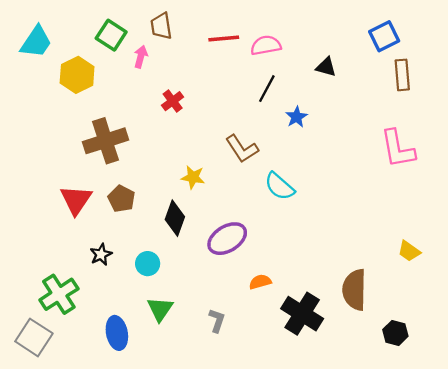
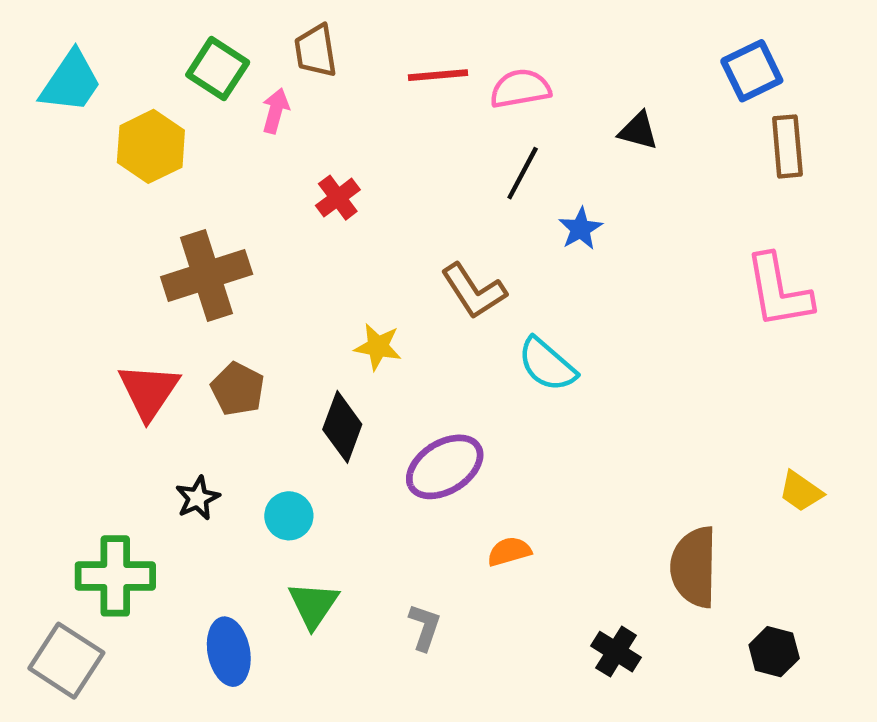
green cross: (59, 294) -> (115, 576), turned 33
black cross: (302, 314) -> (616, 652), moved, size x0.6

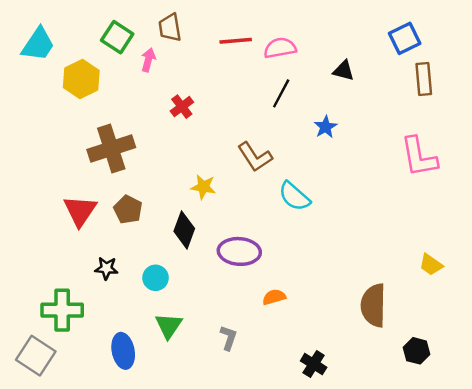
blue star: (580, 229) -> (326, 127), moved
purple ellipse: (445, 467) -> (239, 251), turned 36
black star: (198, 498) -> (106, 268), turned 30
black cross: (616, 652) -> (314, 364), moved

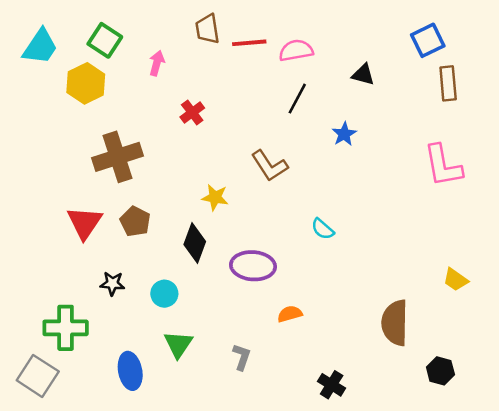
brown trapezoid: (170, 28) -> (207, 29), moved
green square: (117, 37) -> (105, 40), moved
cyan semicircle: (294, 196) -> (323, 229), moved, size x0.7

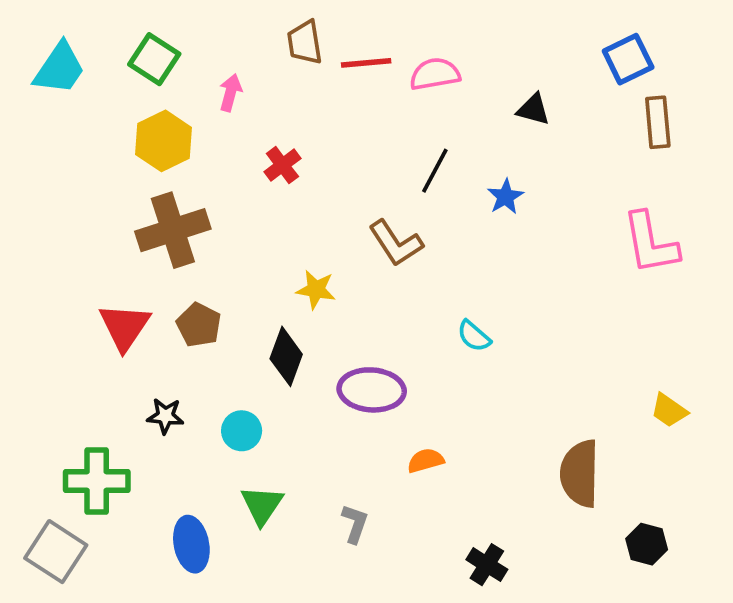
yellow hexagon: (86, 83) -> (164, 141), moved
black line: (297, 99) -> (435, 171), moved

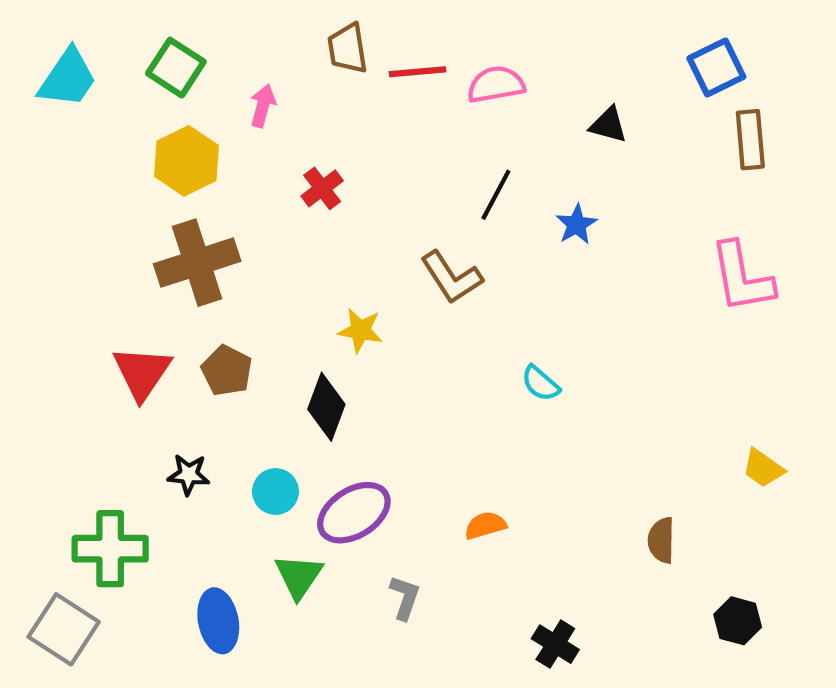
purple ellipse: (372, 390) -> (354, 513), moved, turned -36
brown semicircle: (580, 474) -> (661, 540), size x0.6

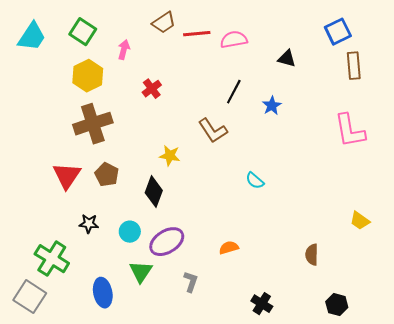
brown trapezoid: (348, 48) -> (164, 23), turned -115
green cross: (110, 549) -> (52, 259), turned 32
black hexagon: (738, 621) -> (337, 305), moved

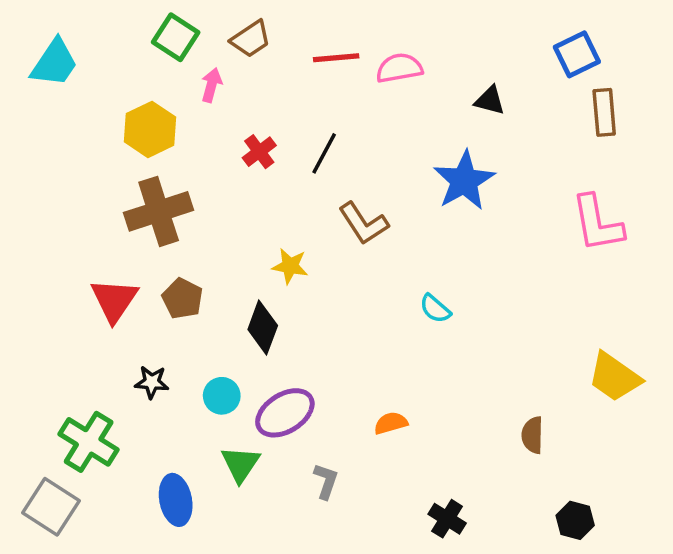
brown trapezoid: (164, 23) -> (251, 39), moved
green square: (83, 32) -> (176, 37), moved
black line: (234, 92) -> (324, 153), moved
blue star: (272, 106) -> (464, 181), size x1.8
yellow trapezoid: (360, 221) -> (614, 377), size x1.6

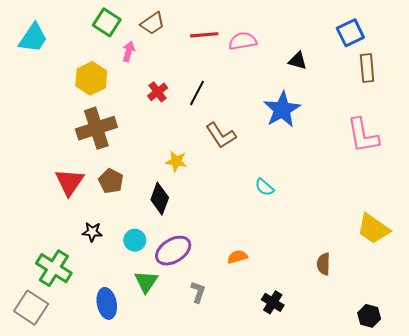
black cross: (447, 519) -> (273, 302), moved
black hexagon: (575, 520) -> (369, 316), moved

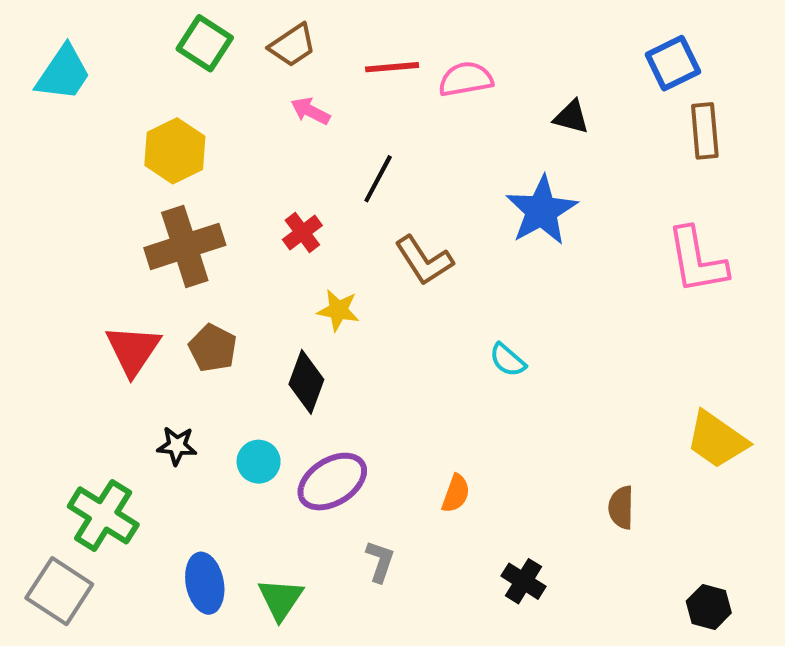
pink arrow: (129, 51) -> (310, 111), moved, turned -78
red cross: (158, 92) -> (302, 233), moved
orange semicircle: (237, 257) -> (456, 494), turned 126
green triangle: (146, 282) -> (280, 599), moved

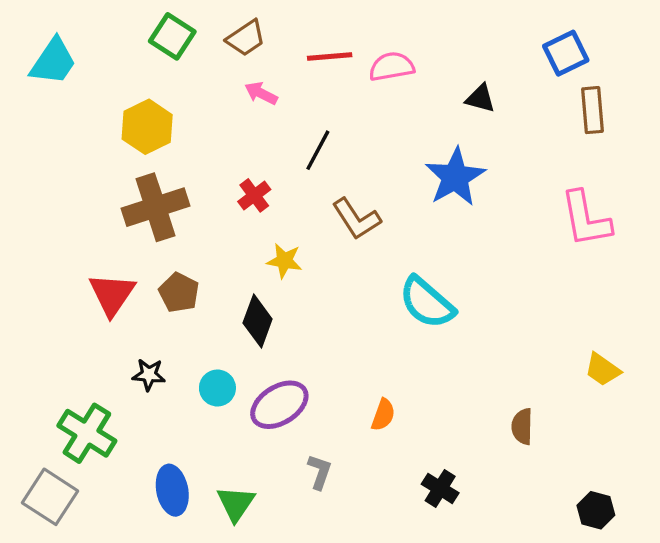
cyan semicircle: (508, 360) -> (427, 303), size x1.8
yellow trapezoid: (717, 440) -> (603, 370), size x0.7

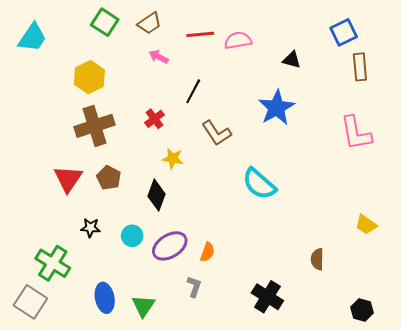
orange semicircle: (383, 415) -> (207, 252), moved
black cross: (440, 488) -> (267, 297), size x1.4

